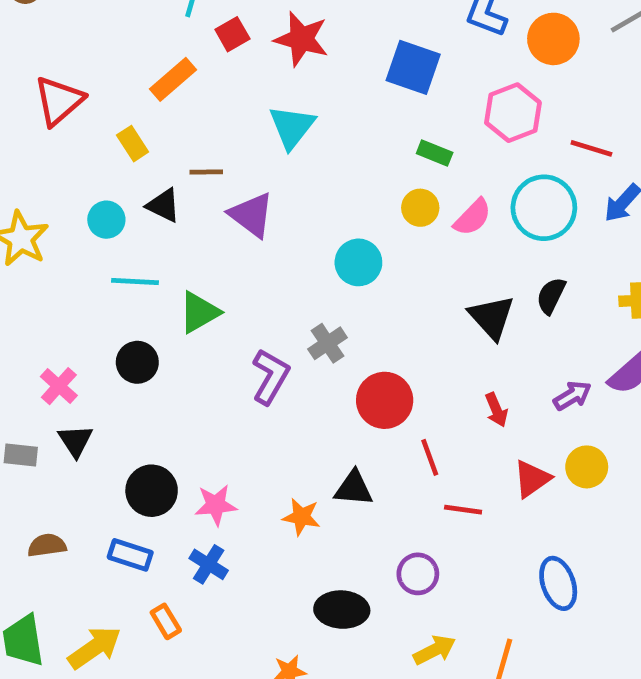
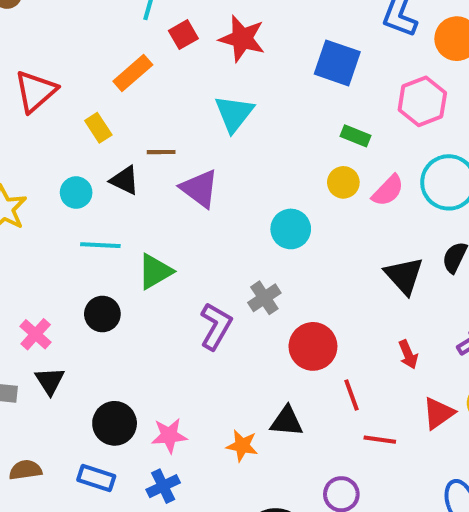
blue cross: (209, 564) -> (163, 486), turned 32

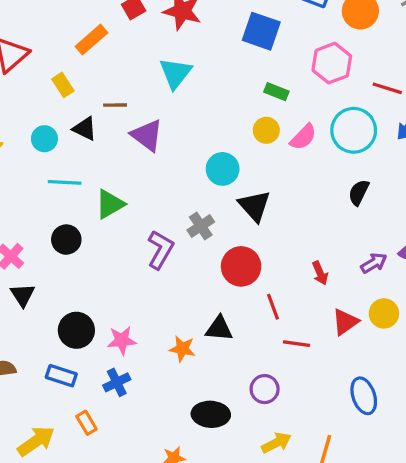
black triangle: (404, 276) -> (255, 206), moved

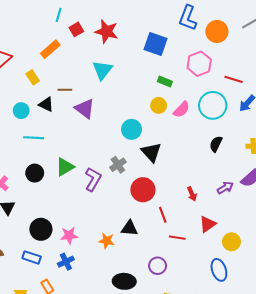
green triangle: (110, 204) -> (65, 167), moved
yellow circle: (384, 313) -> (231, 242), moved

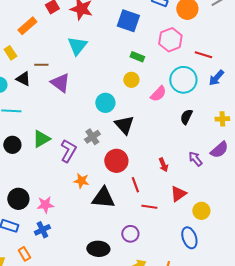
pink semicircle: (181, 110) -> (158, 94), moved
purple arrow: (225, 188) -> (195, 159), turned -98
black triangle: (129, 228) -> (103, 198), size x1.4
orange star: (107, 241) -> (81, 181), moved

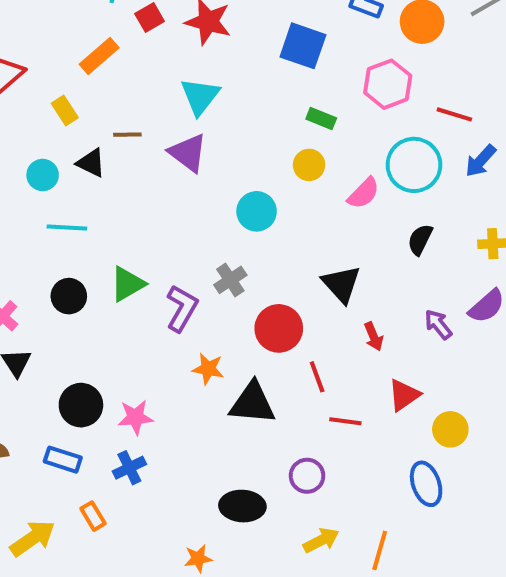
purple triangle: (60, 83) -> (188, 153), moved
black triangle: (124, 125) -> (341, 284), moved

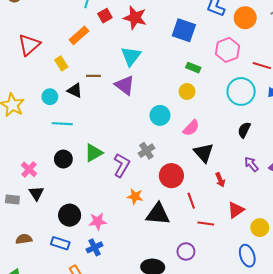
pink semicircle: (364, 193) -> (191, 128), moved
purple arrow: (438, 324) -> (251, 164), moved

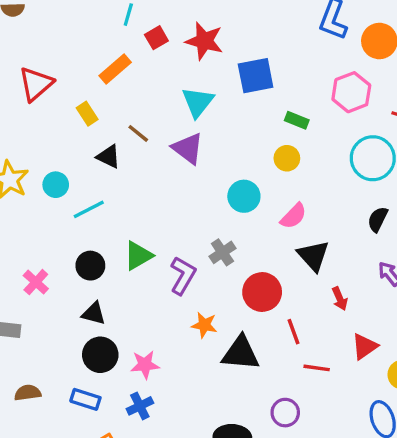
blue square: (184, 30) -> (256, 76), moved, turned -30
brown line: (93, 76) -> (138, 133), turned 40
cyan circle: (50, 97) -> (56, 185), moved
cyan line: (62, 124) -> (89, 209), turned -30
black triangle: (36, 193) -> (94, 313), moved, turned -42

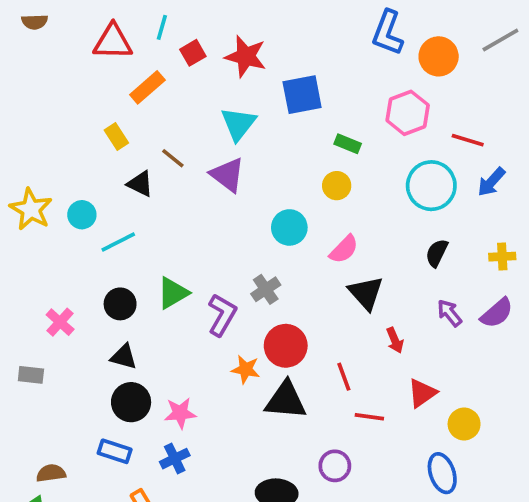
red triangle: (36, 84) -> (113, 42), moved, turned 42
red circle: (262, 292) -> (286, 346), moved
brown semicircle: (28, 393) -> (51, 473), moved

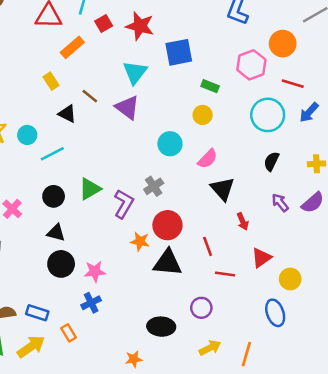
orange circle: (439, 56) -> (283, 44), moved
blue rectangle: (115, 451) -> (37, 313), moved

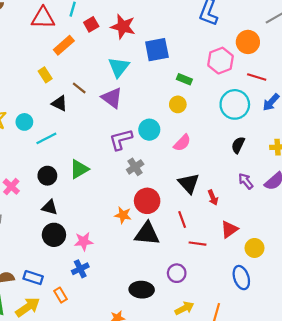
black triangle: (223, 189) -> (189, 183), moved
purple L-shape: (124, 204) -> (121, 139), moved, turned -135

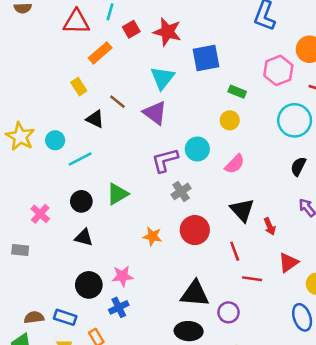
orange star: (123, 215) -> (152, 236), moved
black triangle: (147, 234) -> (195, 294), moved
black circle: (54, 235) -> (89, 285), moved

